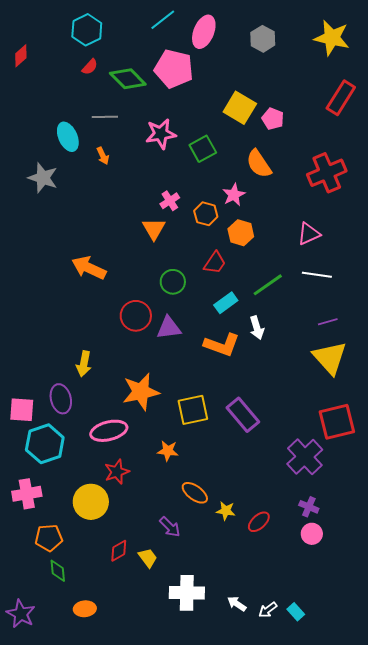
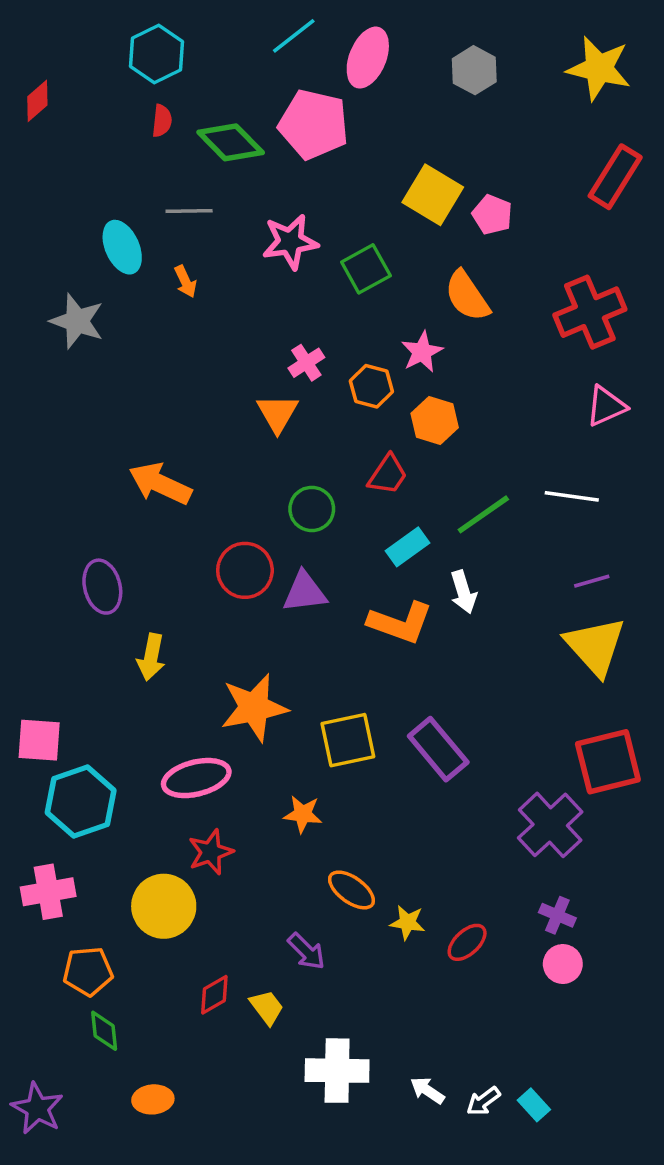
red semicircle: (90, 67) -> (162, 121), turned -36
pink triangle: (309, 234) -> (606, 406), moved
purple ellipse: (61, 399) -> (102, 587), moved

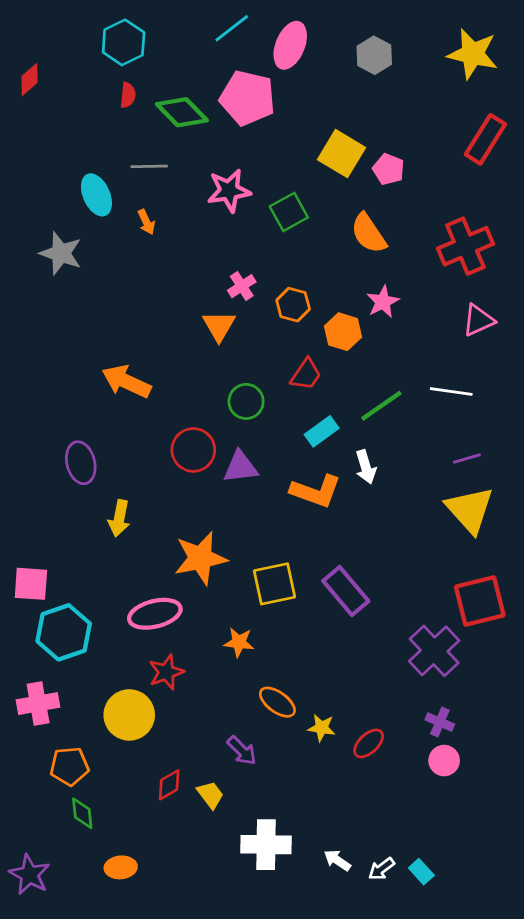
pink star: (422, 352) -> (383, 302), moved

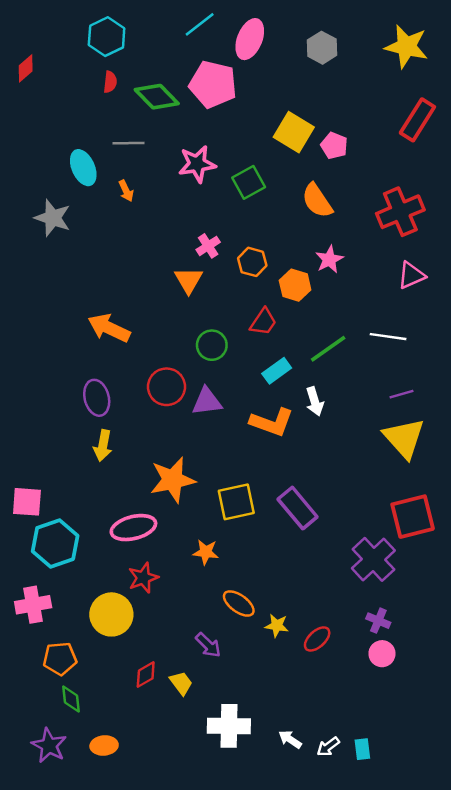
purple ellipse: (81, 463) -> (97, 398), moved
cyan rectangle: (421, 872) -> (362, 749), turned 35
purple star: (29, 875) -> (49, 745), moved

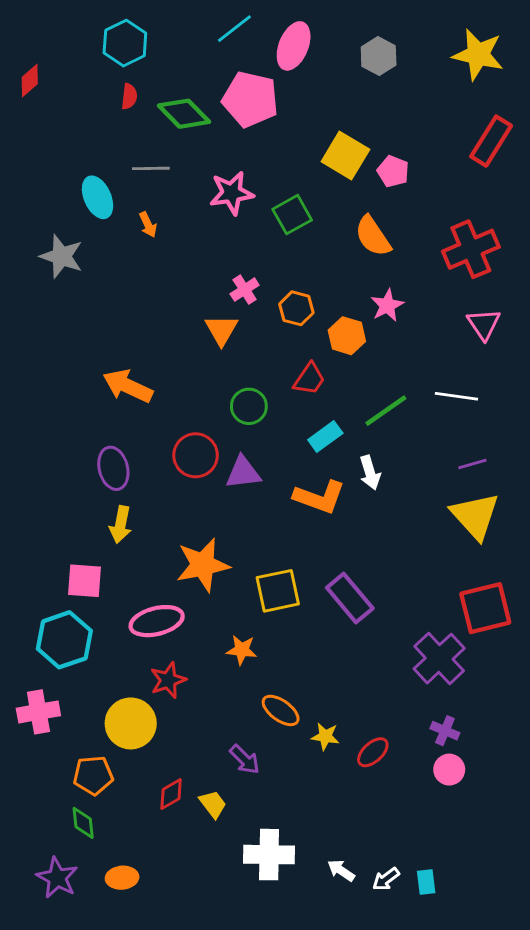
pink triangle: (411, 275) -> (484, 324), turned -40
pink square: (27, 502) -> (85, 581), moved
orange pentagon: (60, 659) -> (93, 775), moved

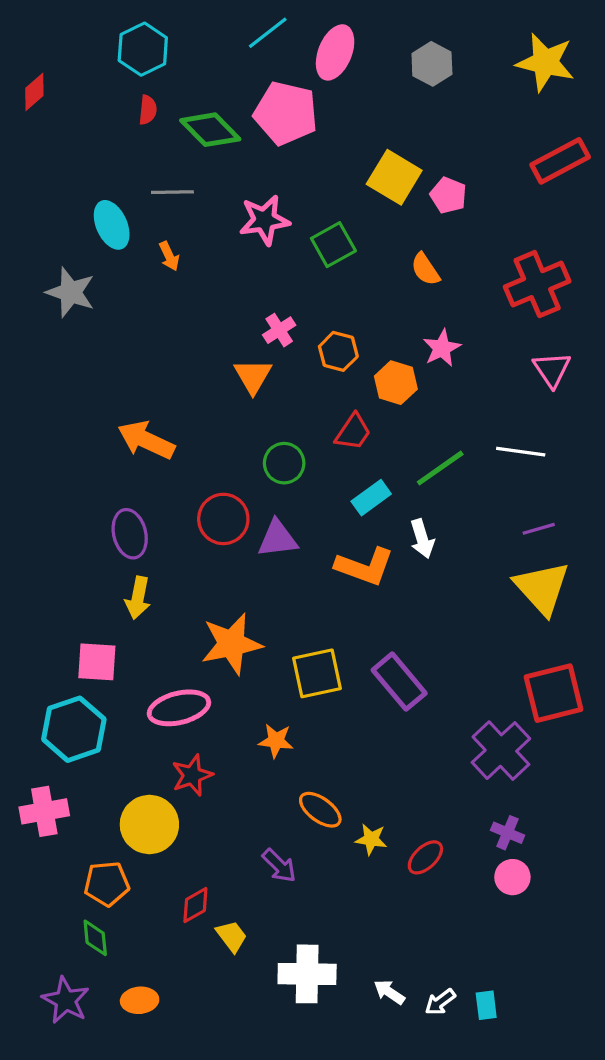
red rectangle: (491, 141) -> (560, 161), turned 30
orange semicircle: (373, 236) -> (425, 269), size x0.7
yellow trapezoid: (213, 804) -> (232, 936), moved

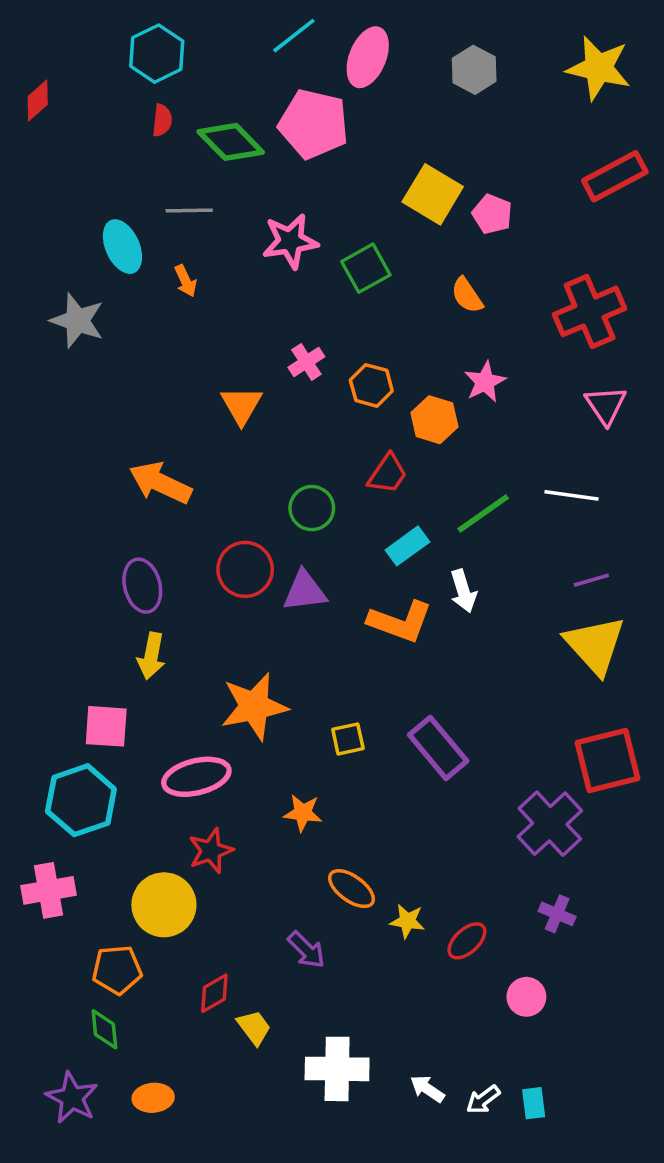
orange triangle: (253, 376) -> (241, 405), moved
yellow square: (317, 673) -> (348, 739), size x0.6
pink circle: (512, 877) -> (526, 997), moved

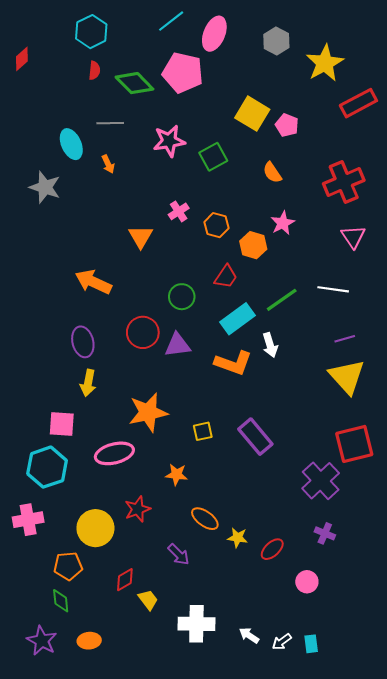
yellow star: (599, 68) -> (325, 63), moved, turned 30
cyan rectangle: (407, 546) -> (237, 319), size x1.4
red star: (211, 851) -> (138, 509), moved

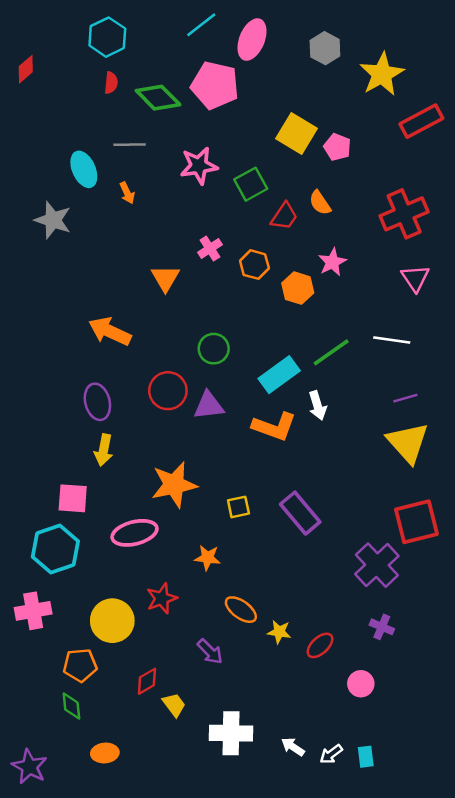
red trapezoid: (226, 277) -> (284, 216), moved
purple star: (42, 641) -> (29, 767), moved

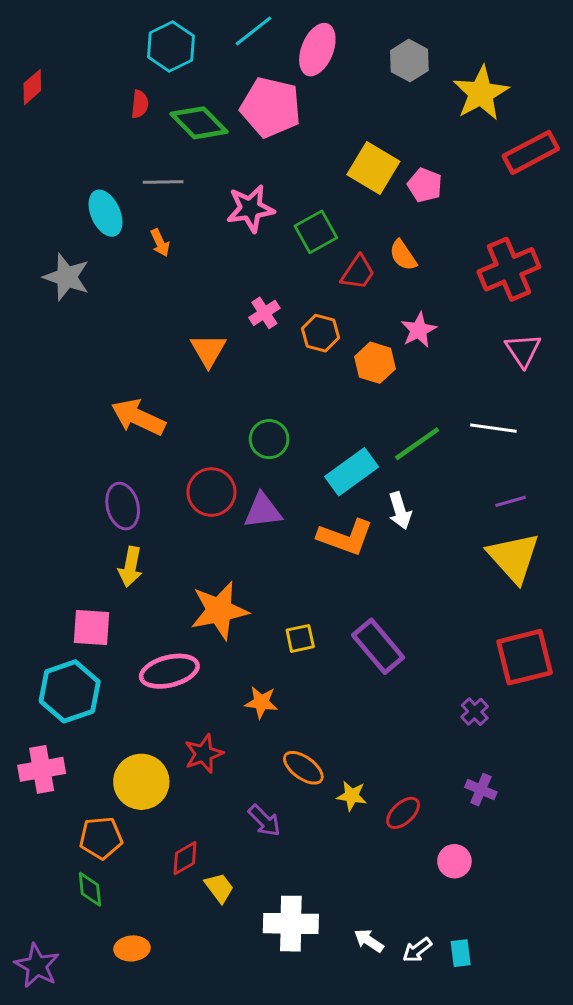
cyan hexagon: (107, 37) -> (171, 47), moved
purple cross: (377, 565) -> (475, 712), size x0.5

